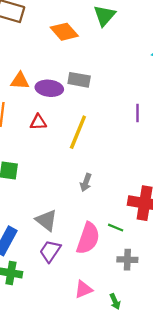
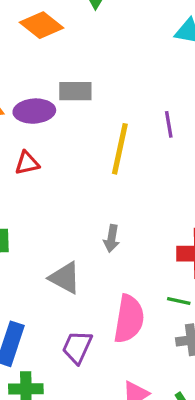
yellow line: (78, 132) -> (120, 149), moved
gray triangle: (46, 220) -> (65, 278), moved
green line: (116, 228) -> (179, 301), moved

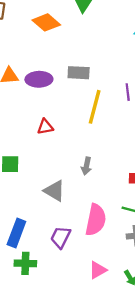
gray rectangle: (75, 91) -> (79, 73), moved
red triangle: (27, 163) -> (45, 127), moved

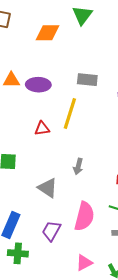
orange diamond: (46, 22) -> (47, 33), turned -45
gray rectangle: (79, 73) -> (87, 80), moved
yellow line: (95, 107) -> (70, 114), moved

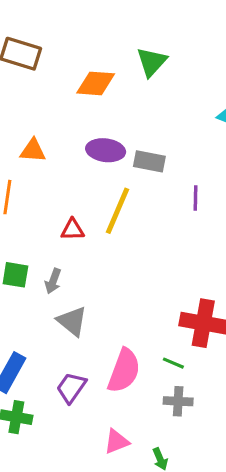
purple ellipse: (38, 85) -> (106, 150), moved
gray arrow: (78, 166) -> (53, 281), moved

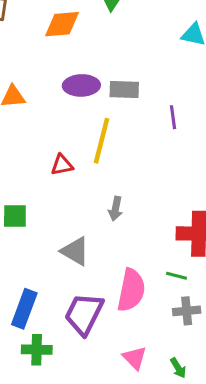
gray arrow: (53, 281) -> (116, 209), moved
purple trapezoid: (71, 388) -> (84, 314), size x1.4
pink triangle: (117, 442) -> (135, 358), turned -44

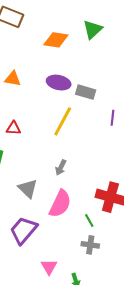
red triangle: (62, 165) -> (13, 128), moved
green line: (176, 276) -> (89, 221), turned 32
pink semicircle: (131, 290) -> (60, 204), moved

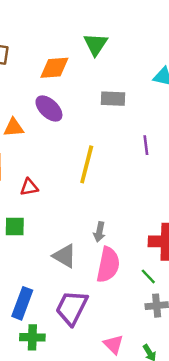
purple ellipse: (59, 83) -> (49, 109), moved, turned 45
gray rectangle: (86, 92) -> (113, 99), moved
gray arrow: (61, 168) -> (99, 232), moved

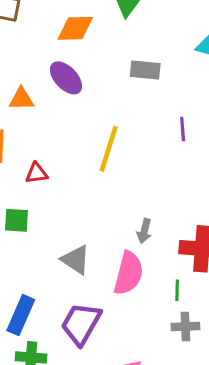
gray arrow: (99, 232) -> (144, 231), moved
green line: (148, 276) -> (177, 290), turned 42

